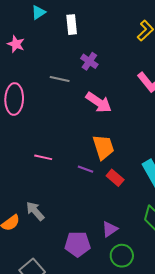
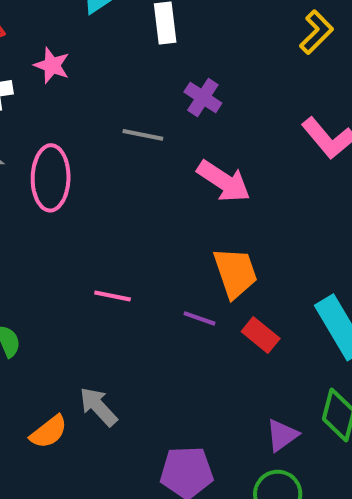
purple triangle: (110, 229) -> (282, 435), moved

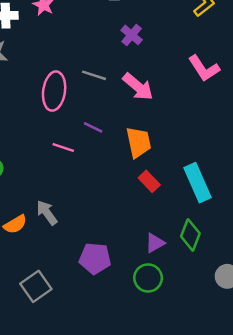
gray line: (143, 135) -> (94, 75), moved
pink ellipse: (51, 178) -> (54, 91), moved
purple line: (200, 318) -> (93, 127), moved

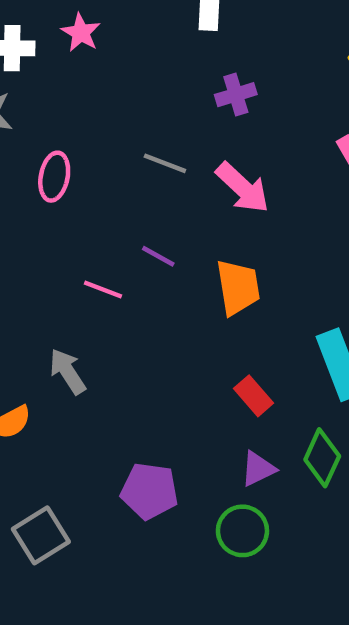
purple cross: (132, 35) -> (236, 95), turned 30
pink ellipse: (54, 91) -> (54, 177), moved, size x0.7
red rectangle: (149, 181) -> (254, 396), moved
gray arrow: (47, 213) -> (68, 371), moved

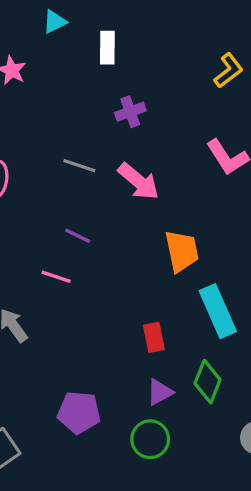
orange trapezoid: (238, 287) -> (182, 251), moved
pink line: (103, 289) -> (56, 277), moved
red rectangle: (254, 396) -> (154, 337), turned 32

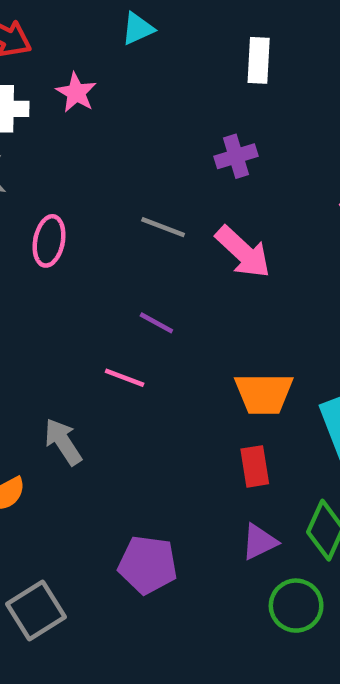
white rectangle: (107, 48) -> (259, 60), moved
orange trapezoid: (182, 251) -> (264, 393), moved, turned 99
green circle: (150, 439) -> (296, 606), moved

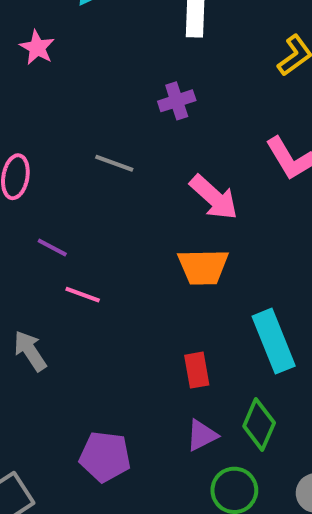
pink arrow: (243, 252) -> (214, 197), moved
purple line: (156, 323) -> (52, 247), moved
orange trapezoid: (264, 393) -> (203, 267), moved

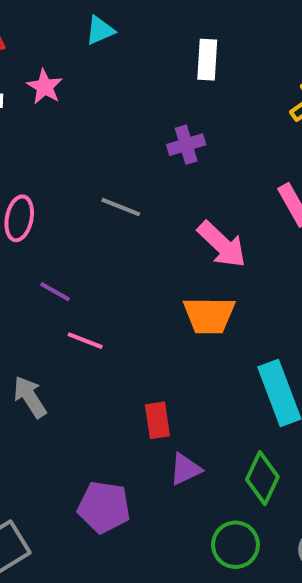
red rectangle: (197, 370) -> (157, 420), moved
purple triangle: (202, 435) -> (185, 469), moved

